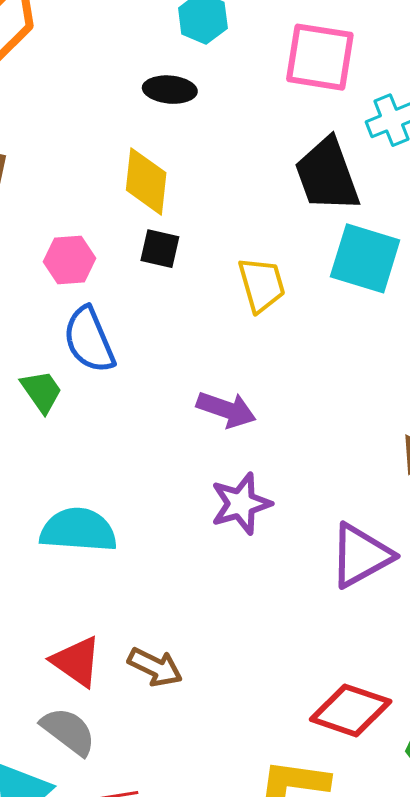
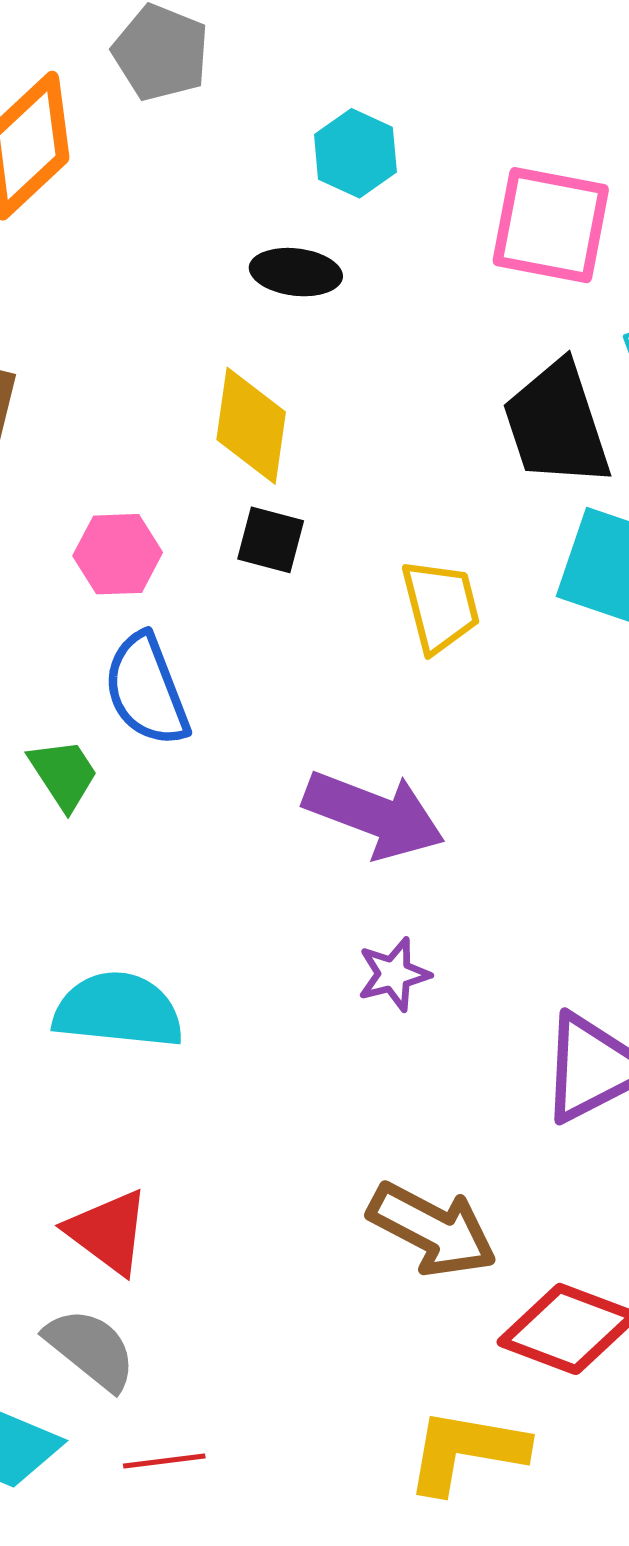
purple arrow: (226, 409) -> (374, 815), size x1.4
purple star: (241, 504) -> (394, 974), size x0.7
brown arrow: (155, 667) -> (432, 1229), moved, size x1.4

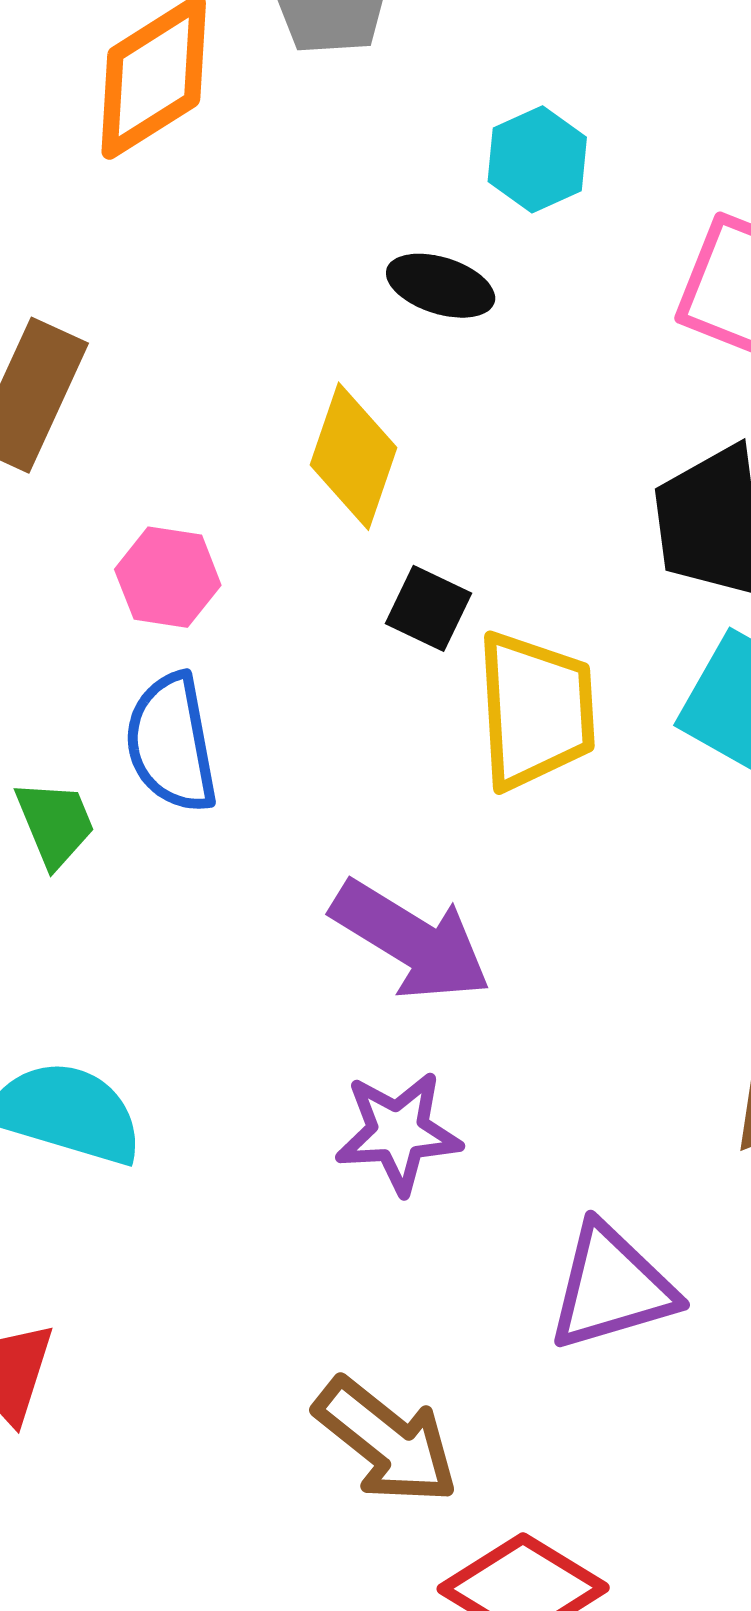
black square: (271, 540) -> (428, 608), moved
yellow trapezoid: (440, 606) -> (536, 710), size x1.4
purple star: (394, 974) -> (398, 1133), size x1.4

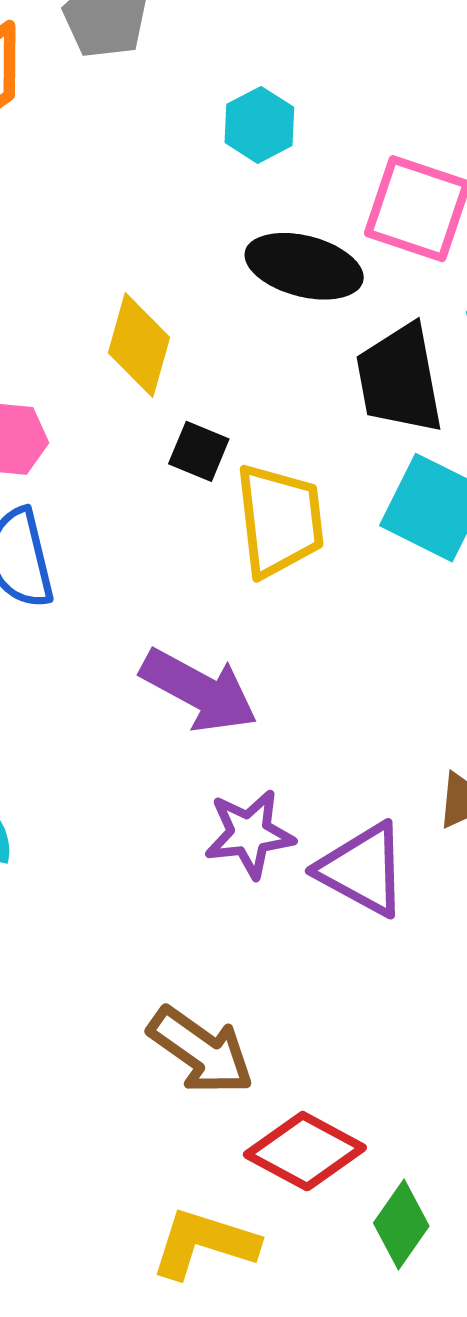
black ellipse: (441, 286) -> (304, 266), moved, size x1.5
purple star: (398, 1133) -> (249, 834), moved
purple triangle: (612, 1287) -> (363, 869), moved, turned 48

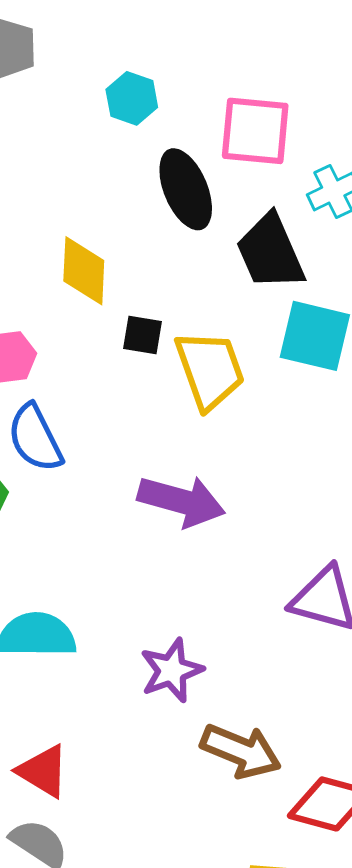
black ellipse: (304, 266) -> (186, 189), turned 66
purple star: (249, 834) -> (172, 670), moved

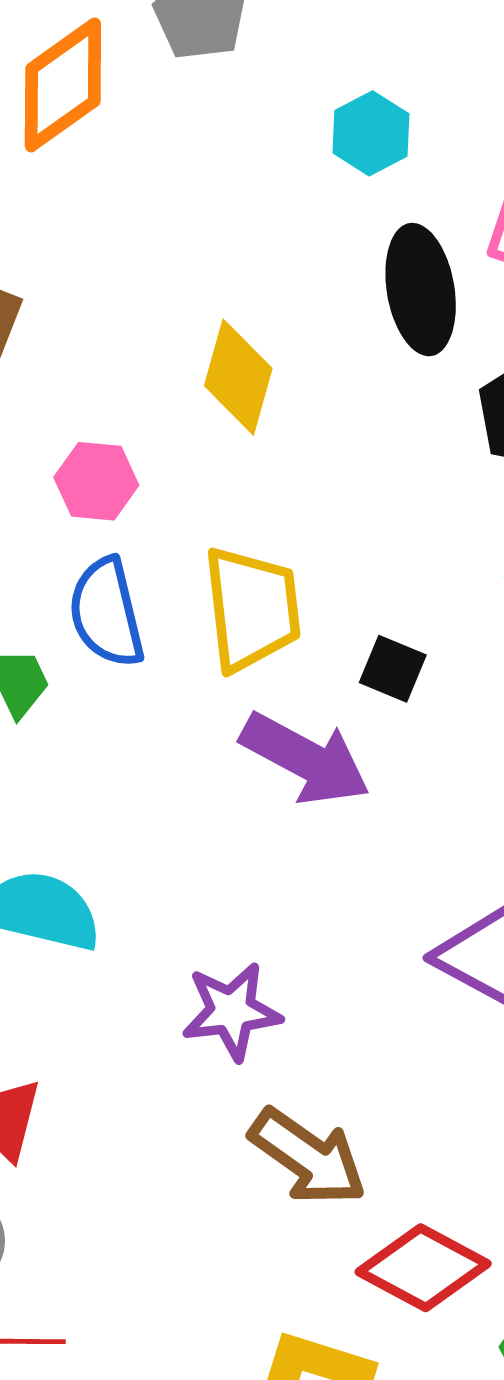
black square: (142, 335) -> (393, 669), moved
yellow trapezoid: (210, 370) -> (252, 609), moved

